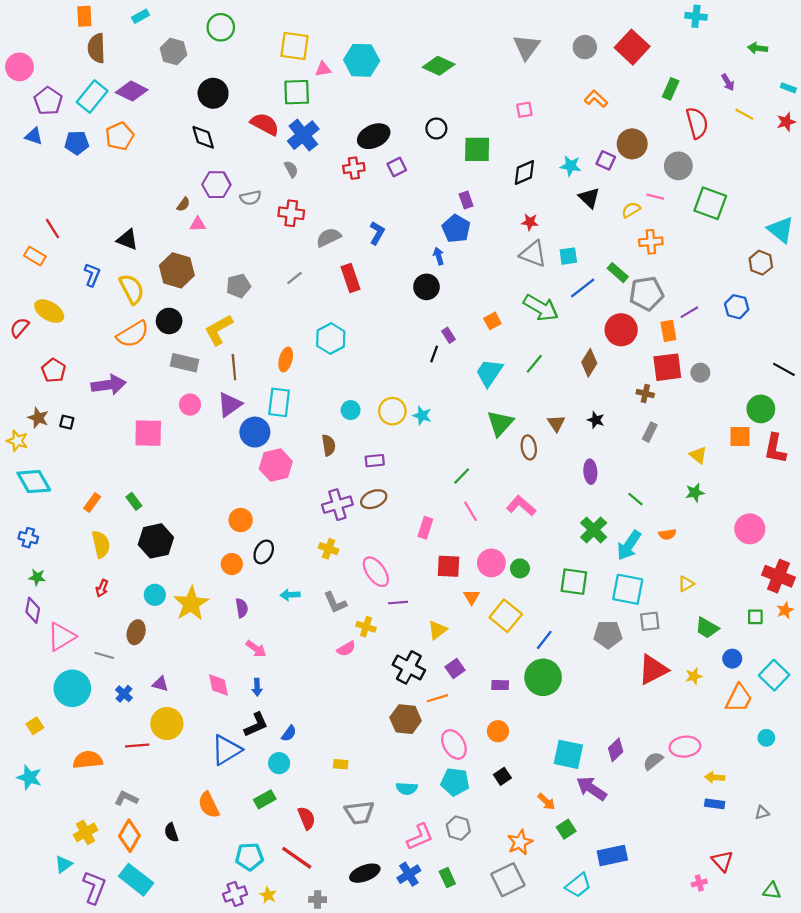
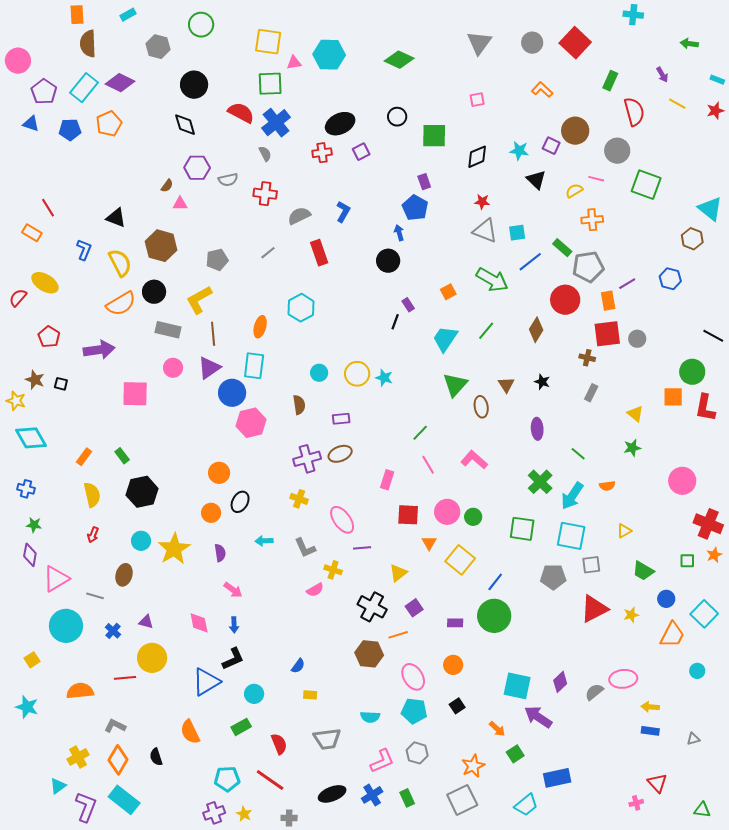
blue semicircle: (289, 733) -> (298, 666), moved

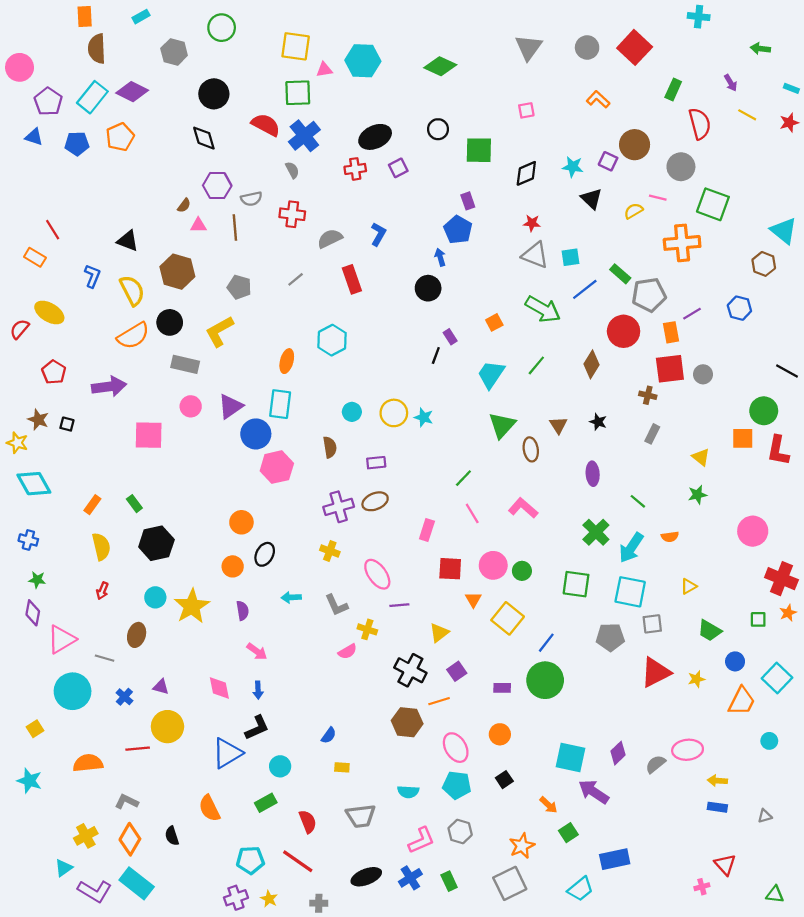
orange cross: (592, 220) -> (682, 243), moved, size x1.5
gray pentagon: (217, 260) -> (239, 287), turned 30
brown line: (213, 334) -> (235, 227), moved
purple L-shape: (86, 807) -> (95, 891), turned 100

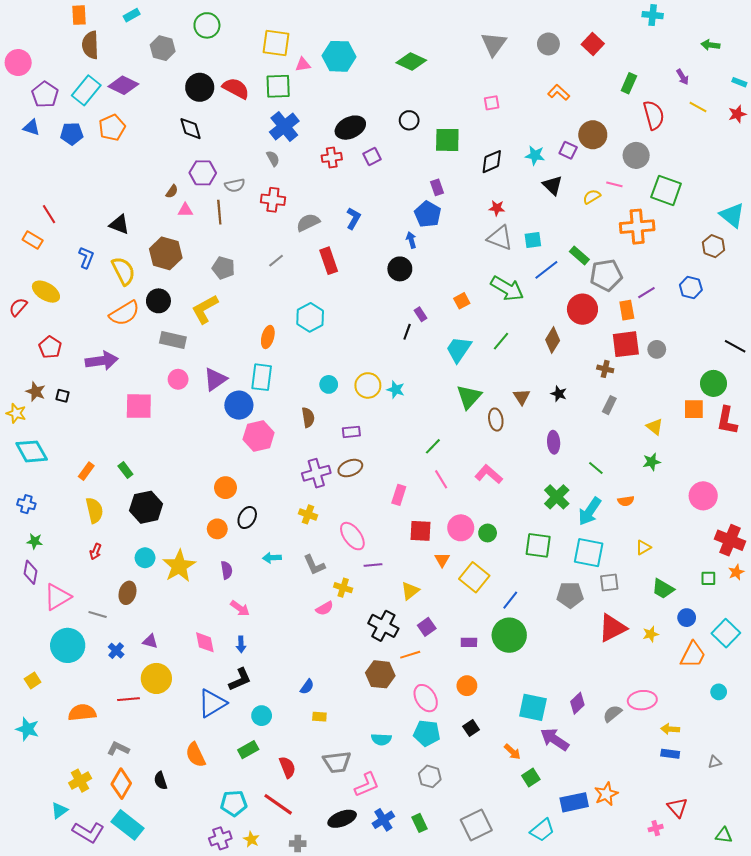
red square: (635, 47) -> (593, 44), size x0.7
red semicircle: (266, 125) -> (236, 88), moved
pink L-shape: (421, 840) -> (367, 785), moved
orange star: (522, 846) -> (606, 794), moved

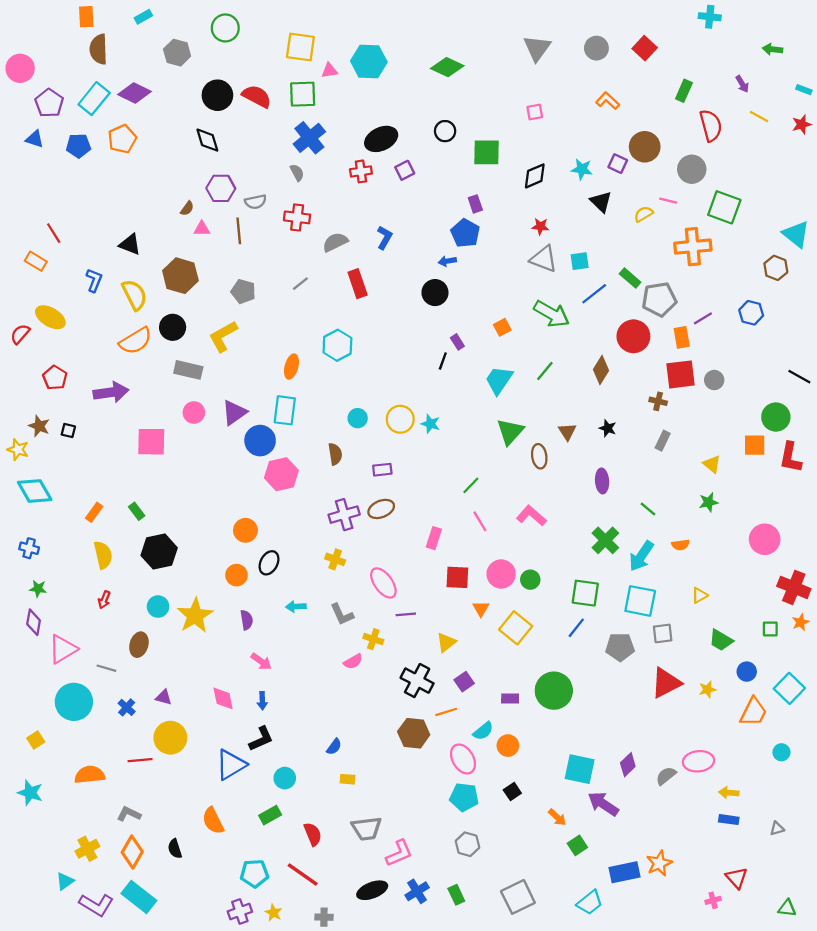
blue arrow: (411, 240) -> (447, 261), turned -84
blue line: (510, 600) -> (576, 628), moved
cyan semicircle: (381, 739) -> (483, 731), moved, turned -42

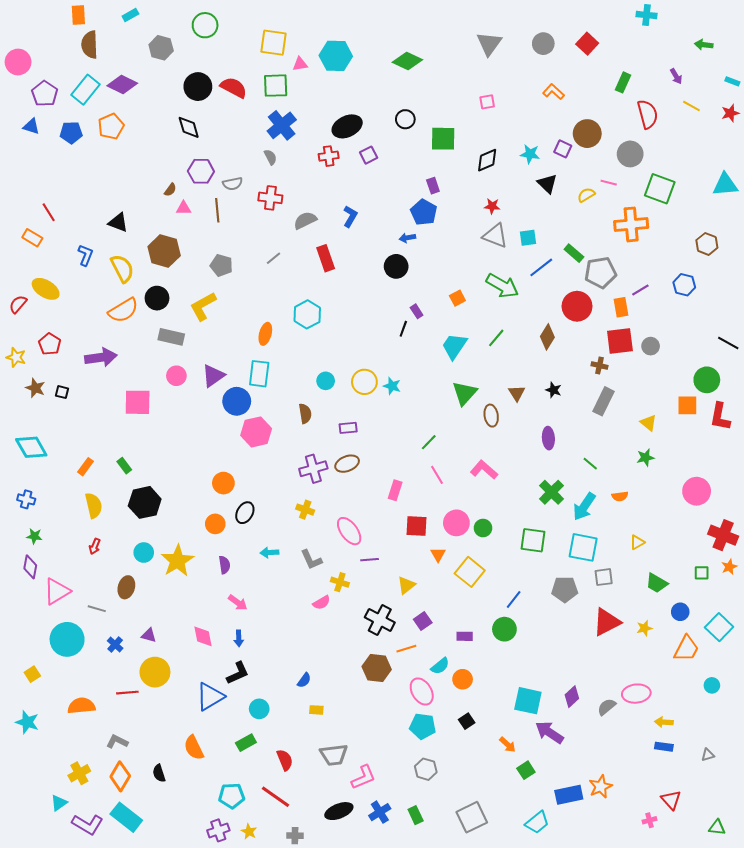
cyan triangle: (796, 234) -> (725, 185), moved, turned -44
gray rectangle: (663, 441) -> (604, 401), size x1.5
yellow star: (18, 450) -> (16, 357), moved
blue line: (576, 628) -> (514, 600), moved
green circle: (554, 691) -> (504, 629), size x0.7

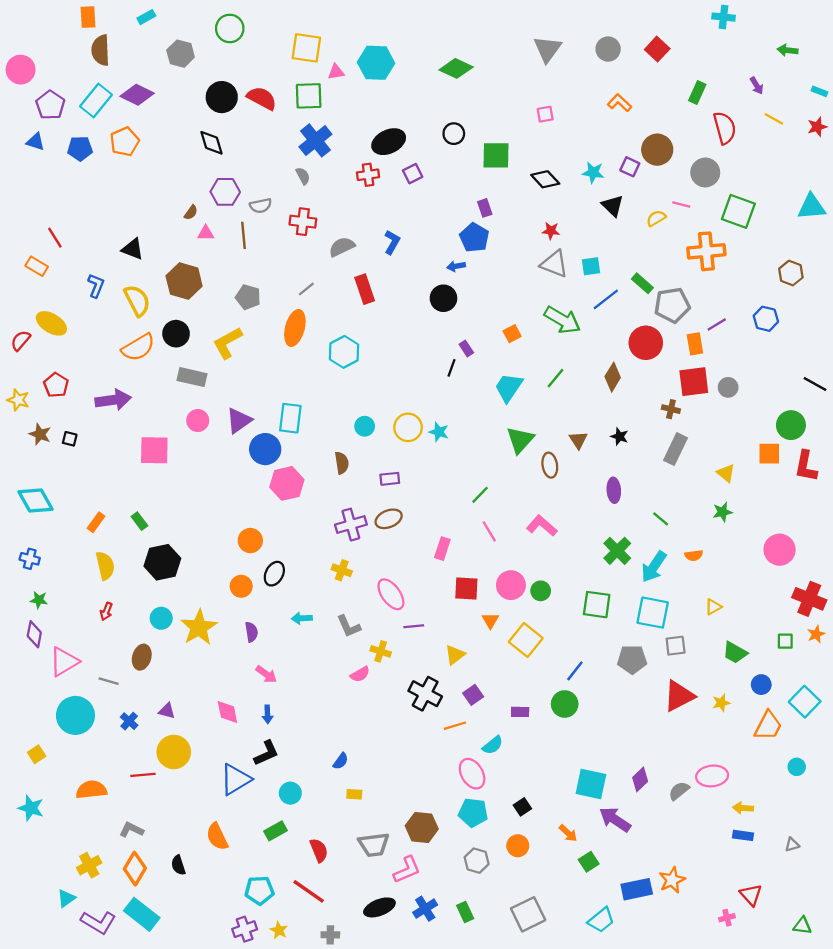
black diamond: (487, 160) -> (545, 179), turned 70
orange ellipse: (265, 334) -> (295, 328), moved, size x1.4
brown hexagon: (377, 668) -> (422, 827), moved
orange circle: (463, 679) -> (518, 846), moved

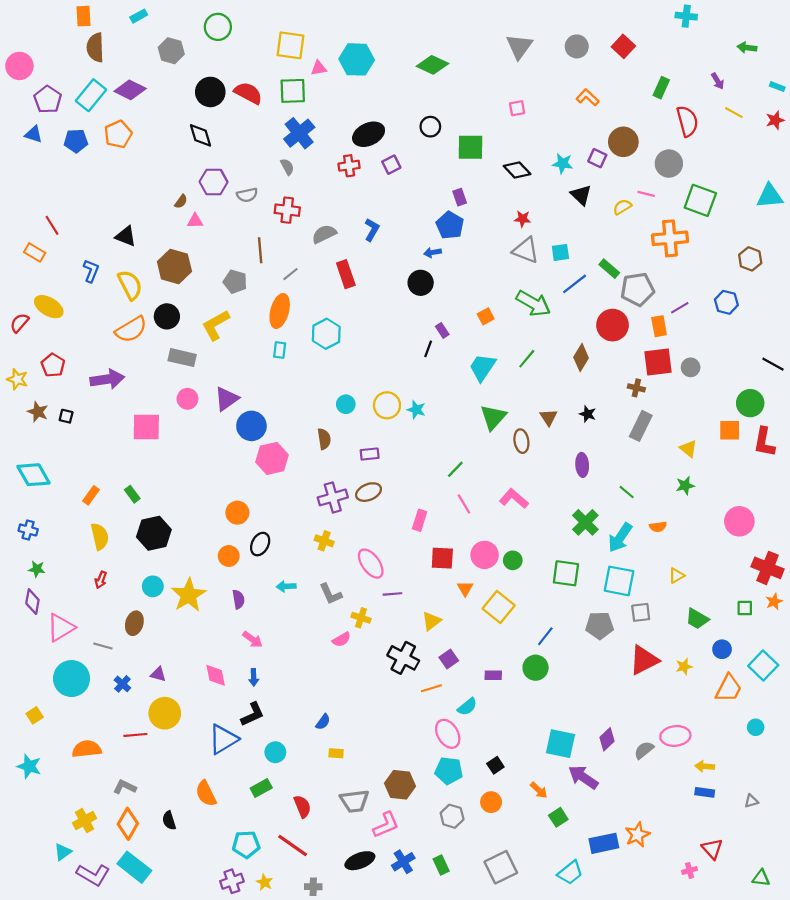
brown line: (243, 235) -> (260, 250), moved
cyan rectangle: (290, 418) -> (280, 350), moved, size x0.6

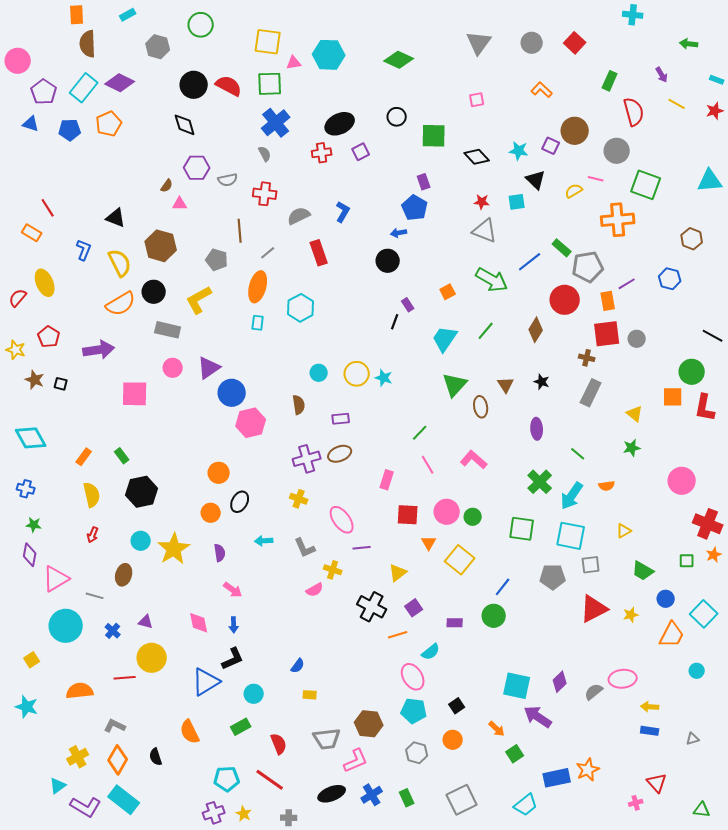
cyan square: (560, 252) -> (517, 202), moved
yellow ellipse: (49, 307) -> (45, 283), turned 36

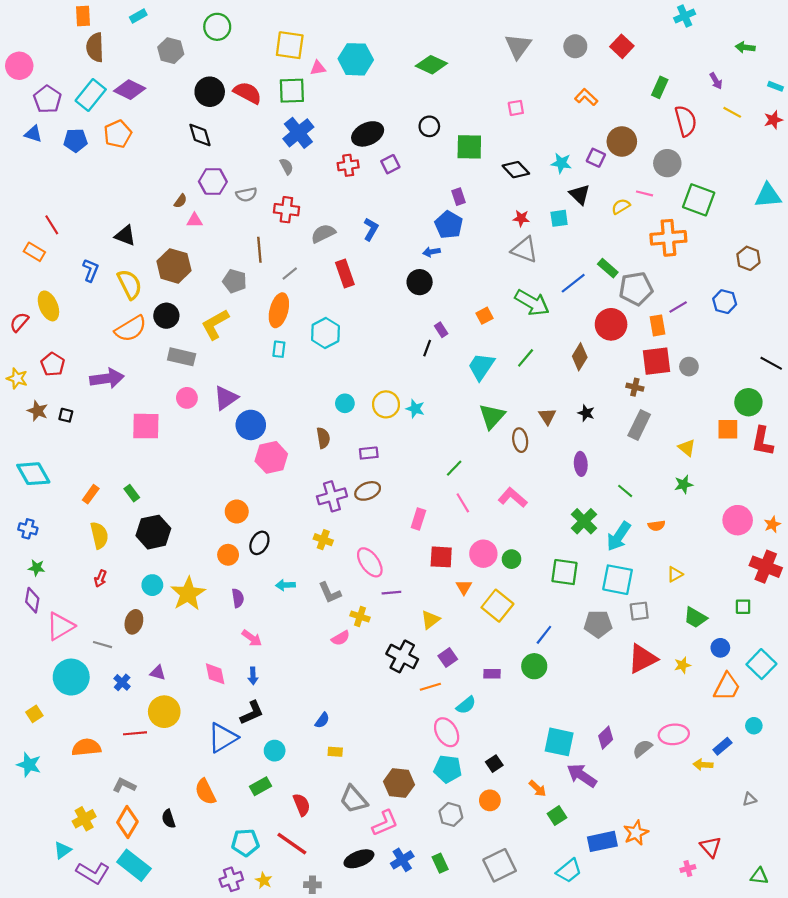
cyan cross: (633, 15) -> (685, 16), turned -30
orange star: (714, 555) -> (772, 524), moved
blue rectangle: (650, 731) -> (722, 746), moved, turned -48
gray trapezoid: (327, 739) -> (354, 799), turned 56

